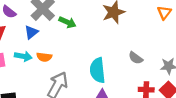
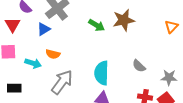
green arrow: (67, 22) -> (97, 25), moved
cyan arrow: (23, 56) -> (33, 63), moved

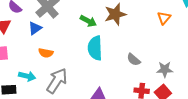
cyan arrow: (33, 63) -> (27, 76), moved
cyan semicircle: (102, 73) -> (95, 48), moved

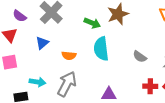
blue triangle: (35, 28) -> (42, 43), moved
orange semicircle: (46, 53) -> (69, 56), moved

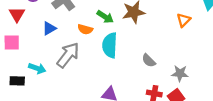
orange semicircle: (69, 56) -> (85, 29), moved
gray arrow: (67, 84) -> (68, 55), moved

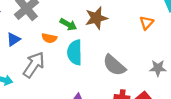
gray semicircle: (149, 61) -> (114, 65), size x1.6
gray star: (180, 73) -> (158, 68), moved

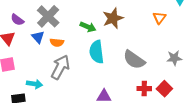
orange semicircle: (49, 38) -> (57, 42), moved
blue triangle: (13, 39) -> (38, 37), moved, turned -32

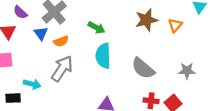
brown star: (113, 18) -> (146, 20), moved
orange semicircle: (57, 42) -> (61, 41), turned -32

